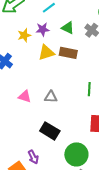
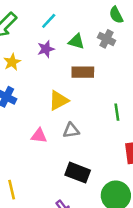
yellow star: (24, 35) -> (12, 62), moved
yellow triangle: (46, 53) -> (59, 100), moved

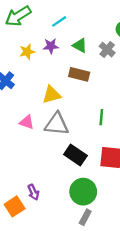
yellow star: (12, 62) -> (27, 52), moved
gray triangle: (71, 130) -> (57, 124), size x1.6
black rectangle: (78, 173) -> (75, 155), moved

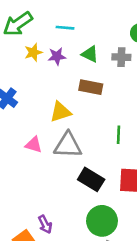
cyan line: (59, 21) -> (65, 28), turned 42
gray cross: (107, 50) -> (121, 57), turned -35
yellow star: (27, 52) -> (33, 52), moved

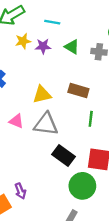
brown rectangle: (91, 87) -> (78, 91), moved
green circle: (102, 221) -> (82, 186), moved

